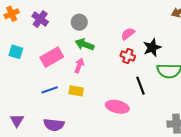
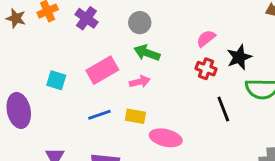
cyan square: (16, 52) -> (56, 80), moved
pink arrow: (79, 66) -> (140, 82), turned 56
pink ellipse: (117, 107) -> (166, 138), moved

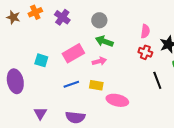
pink semicircle: (206, 38) -> (145, 31), turned 136

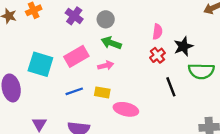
purple cross: (62, 17) -> (74, 16), moved
red cross: (145, 52) -> (157, 55), turned 32
cyan square: (41, 60) -> (40, 64), size x1.6

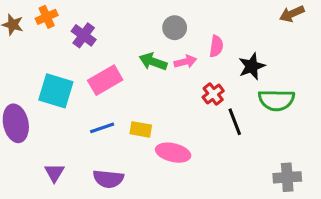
purple cross: (74, 16) -> (84, 35), moved
gray circle: (106, 19) -> (175, 28), moved
red cross: (157, 55) -> (213, 94), moved
pink arrow: (106, 65) -> (185, 62), moved

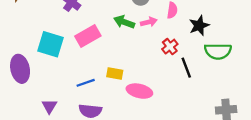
blue line: (102, 128) -> (86, 83), moved

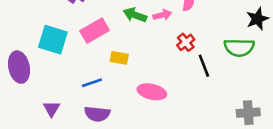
black star: (199, 25) -> (257, 19), moved
yellow rectangle: (115, 73) -> (119, 58), moved

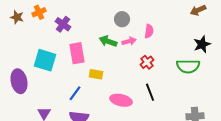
pink rectangle: (95, 31) -> (77, 53), turned -70
black line: (204, 66) -> (150, 92), moved
blue line: (92, 83) -> (75, 93), turned -35

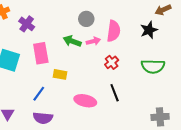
pink semicircle: (149, 31) -> (114, 31), size x1.5
black star: (202, 44) -> (149, 30), moved

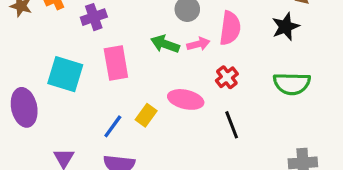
purple cross: (27, 24) -> (94, 17), turned 35
yellow rectangle: (60, 74) -> (146, 115), moved, turned -64
pink ellipse: (85, 101) -> (186, 99), moved

